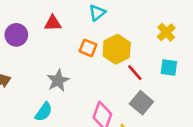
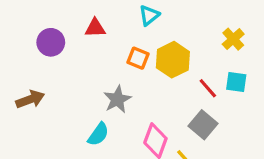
red line: (135, 73) -> (208, 88), moved
gray star: (58, 81) -> (117, 99), moved
cyan semicircle: (44, 112) -> (98, 134), moved

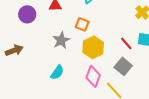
yellow hexagon: (173, 60) -> (93, 47), moved
gray star: (117, 99) -> (61, 40), moved

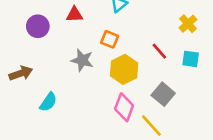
gray star: (61, 40) -> (82, 60), turned -30
red line: (126, 43) -> (159, 51), moved
cyan semicircle: (57, 72) -> (48, 102), moved

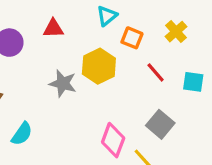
yellow cross: (188, 24) -> (176, 32), moved
orange square: (110, 39) -> (132, 38), moved
yellow hexagon: (124, 69) -> (99, 66), moved

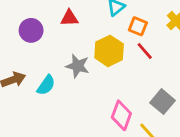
red line: (156, 72) -> (145, 51), moved
cyan semicircle: (22, 134) -> (46, 85), moved

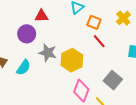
purple circle: (31, 30) -> (27, 34), moved
yellow hexagon: (109, 51) -> (72, 60), moved

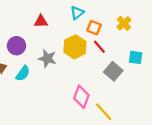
purple circle: (27, 34) -> (16, 46), moved
yellow hexagon: (72, 60) -> (75, 47), moved
gray square: (113, 80) -> (113, 71), moved

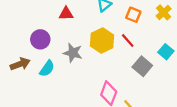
yellow cross: (124, 23) -> (164, 12), moved
orange square: (94, 28) -> (133, 15), moved
cyan square: (136, 57) -> (166, 52), turned 32

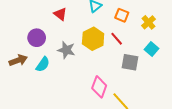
yellow cross: (164, 12) -> (148, 22), moved
red triangle: (66, 14) -> (60, 14), turned 40
gray square: (142, 66) -> (130, 62), turned -30

